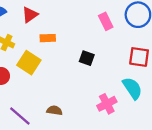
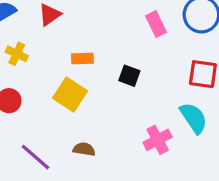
orange rectangle: (48, 38) -> (82, 58), moved
yellow square: (29, 63) -> (70, 94), moved

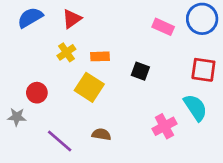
pink rectangle: (156, 24) -> (163, 27), turned -40
yellow cross: (17, 54) -> (66, 52), moved, turned 30

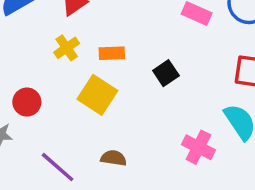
black square: (140, 71) -> (166, 73), turned 36
pink cross: (164, 126) -> (198, 147), turned -35

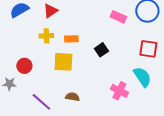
yellow cross: (67, 48) -> (46, 36), turned 32
yellow square: (97, 95) -> (63, 62), turned -30

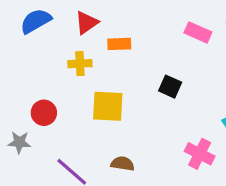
orange rectangle: (71, 39) -> (119, 44), moved
black square: (101, 50) -> (170, 87), turned -32

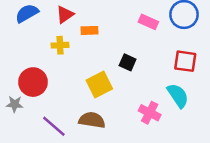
yellow square: (108, 106) -> (99, 84), moved, turned -30
red circle: (44, 113) -> (33, 82), size x1.5
brown semicircle: (123, 164) -> (92, 120), size x1.5

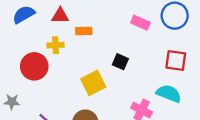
red triangle: (65, 15) -> (60, 16), turned 36
red circle: (33, 82) -> (34, 66), moved
cyan semicircle: (178, 96) -> (169, 94), turned -35

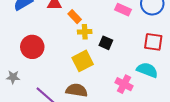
orange rectangle: (84, 31) -> (75, 17), turned 48
yellow cross: (55, 45) -> (85, 32), moved

